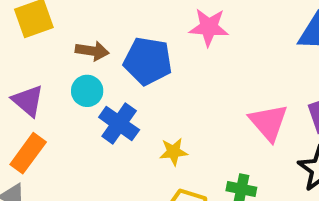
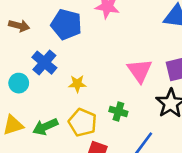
brown arrow: (92, 51) -> (19, 26), moved
cyan circle: (87, 91) -> (19, 83), moved

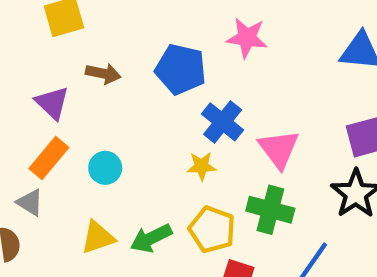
blue cross: (44, 63) -> (223, 122), moved
pink triangle: (140, 71) -> (279, 149), moved
green cross: (118, 111) -> (270, 210), size x1.5

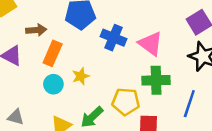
orange rectangle: (49, 158) -> (53, 53), moved
yellow star: (202, 166) -> (81, 76), moved

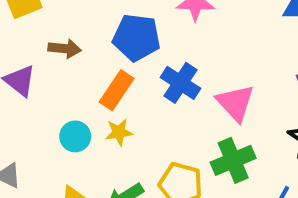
orange rectangle: (53, 53) -> (117, 90), moved
green cross: (156, 80) -> (233, 160), turned -32

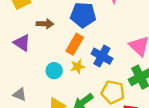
blue cross: (180, 83) -> (102, 56), moved

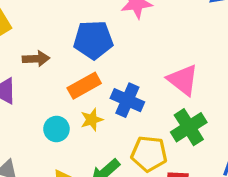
orange rectangle: (75, 44) -> (84, 86), turned 36

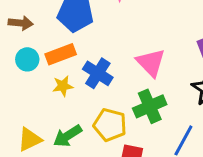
cyan circle: (56, 129) -> (27, 59), moved

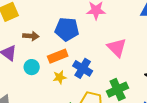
cyan circle: (27, 59) -> (32, 67), moved
pink triangle: (151, 63) -> (117, 48), moved

